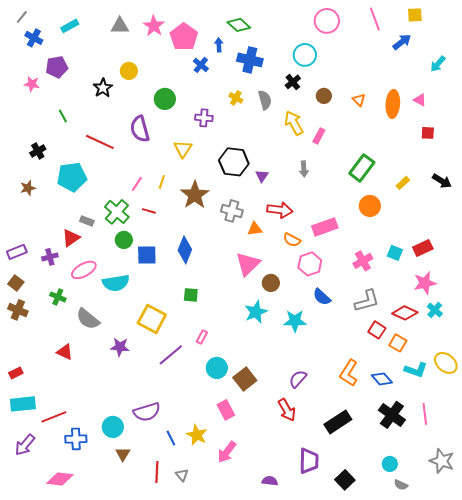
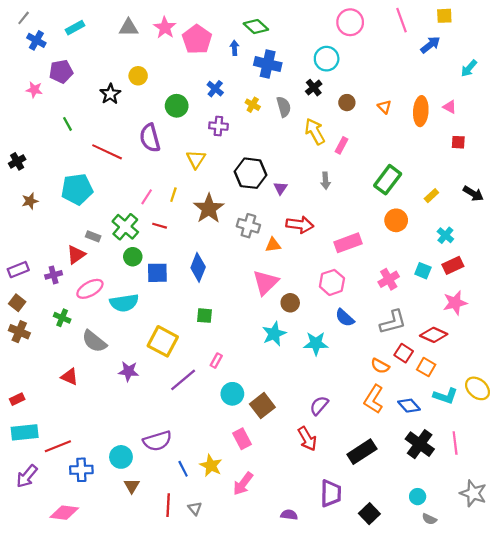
blue cross: (201, 65) -> (215, 89), moved
black cross: (38, 151) -> (17, 161), moved
orange semicircle: (292, 240) -> (380, 366), moved
cyan cross: (435, 310) -> (445, 235), moved

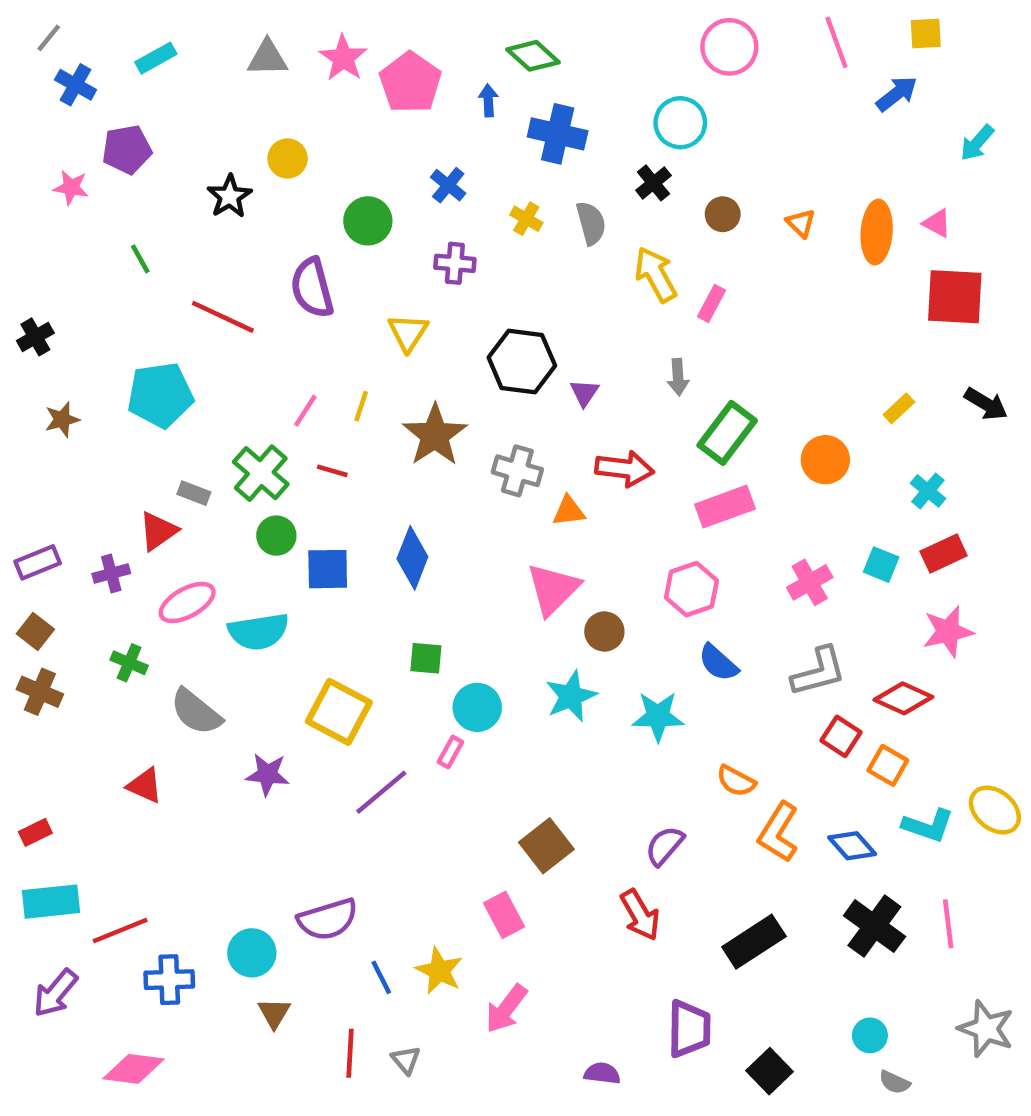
red square: (458, 142) -> (955, 297), size x2.0
green rectangle: (388, 180) -> (727, 433), moved
orange semicircle: (380, 366) -> (736, 781), moved
cyan circle: (232, 394) -> (477, 707), moved

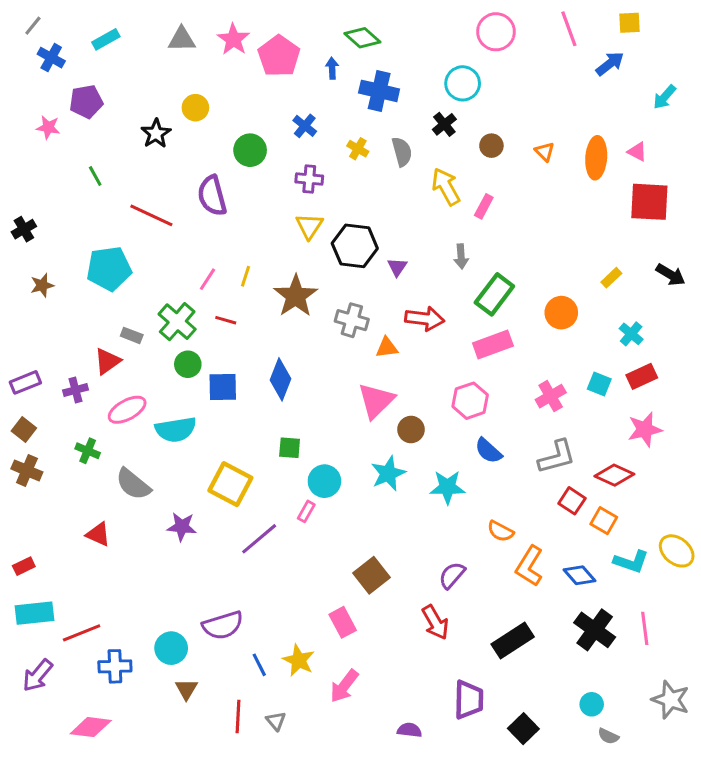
yellow triangle: (408, 332) -> (309, 226), moved

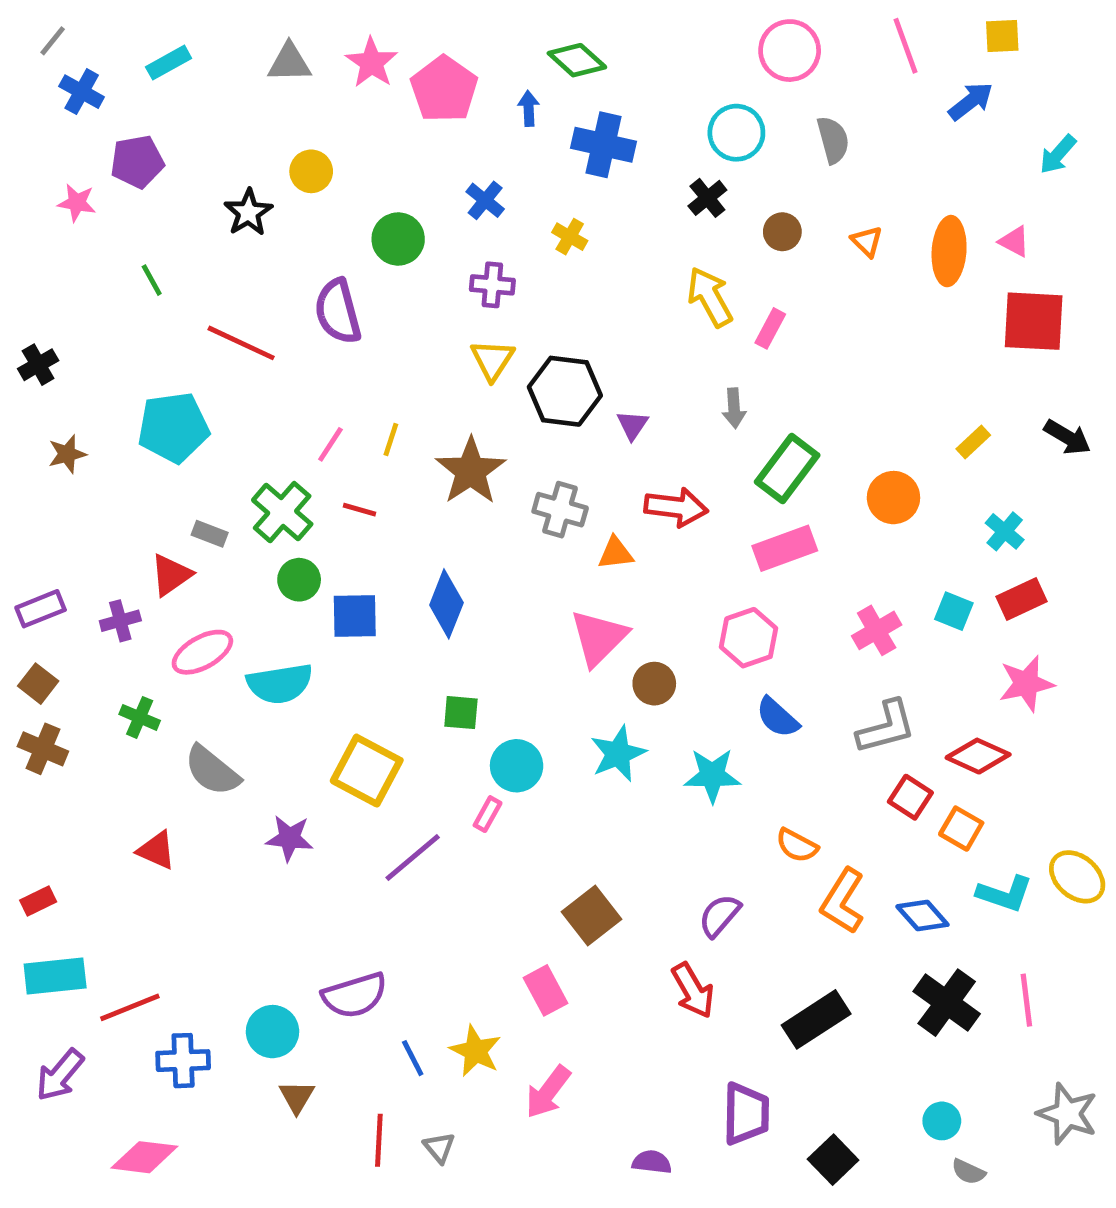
gray semicircle: (402, 152) -> (833, 140), moved

